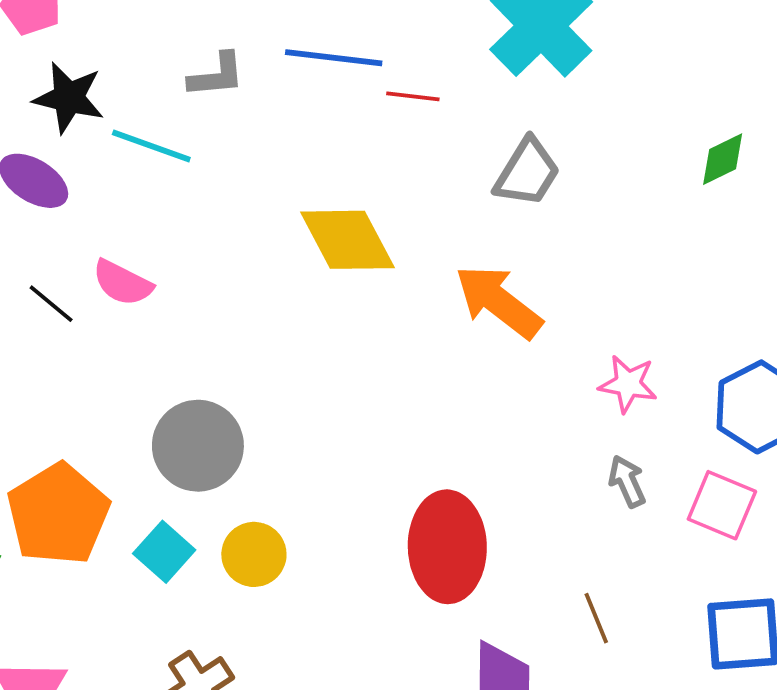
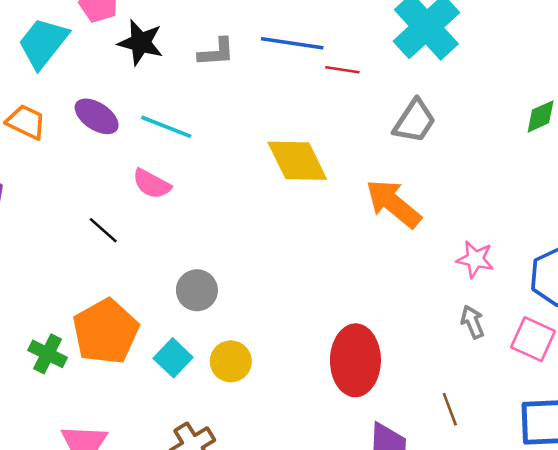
black star: (69, 98) -> (141, 43), moved
cyan line: (151, 146) -> (166, 127), moved
black line: (51, 304) -> (103, 230), moved
gray circle: (198, 446) -> (197, 290), size x0.7

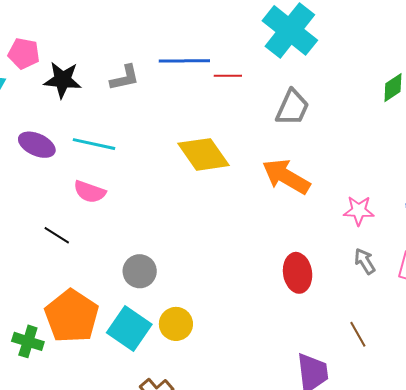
cyan square: (173, 358) -> (129, 329), size x1.4
red ellipse: (355, 360) -> (298, 273), moved, size x0.7

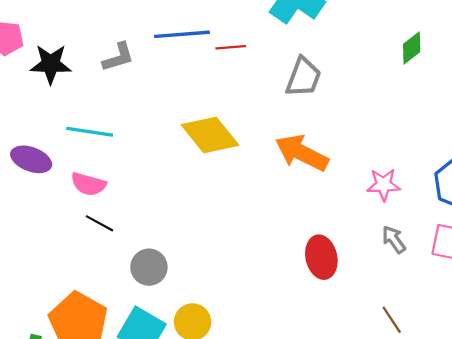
purple ellipse: (37, 145) -> (31, 159), moved
black line: (57, 235) -> (99, 223), moved

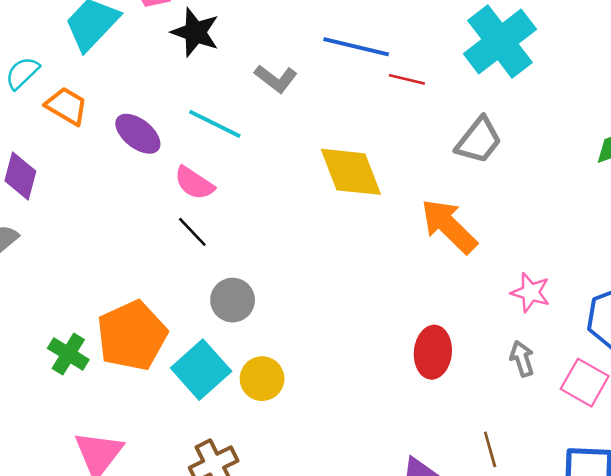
gray L-shape: (118, 57) -> (276, 79), moved, turned 36

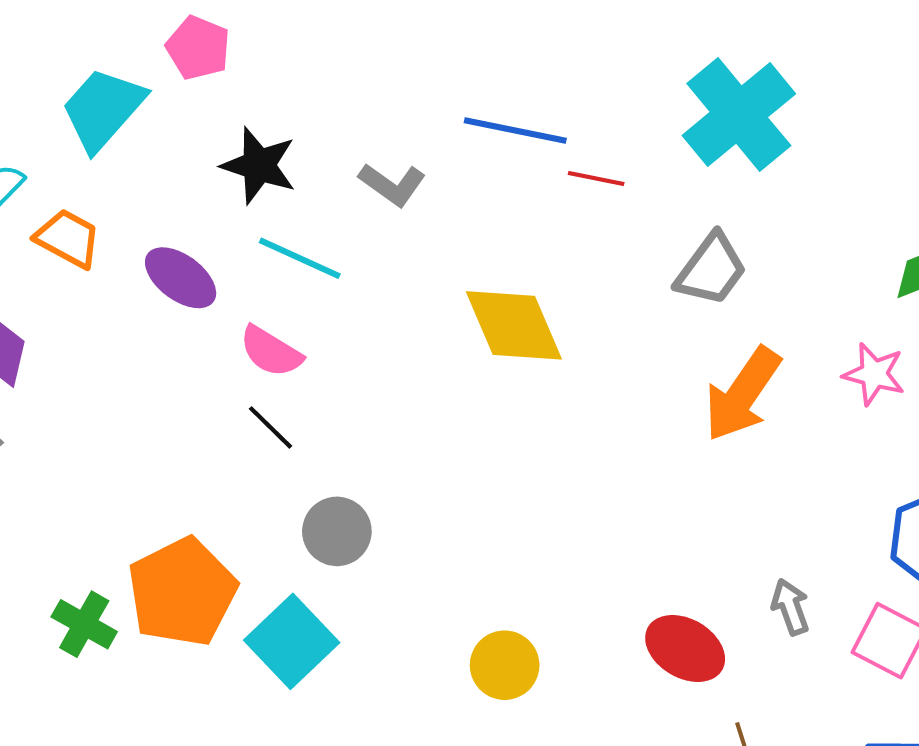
black star: (195, 32) -> (259, 165), moved
orange arrow: (449, 226) -> (742, 394), moved, turned -98
pink star: (530, 292) -> (874, 374), moved
red ellipse: (433, 352) -> (685, 648), moved, turned -63
yellow circle: (262, 379) -> (505, 665), moved

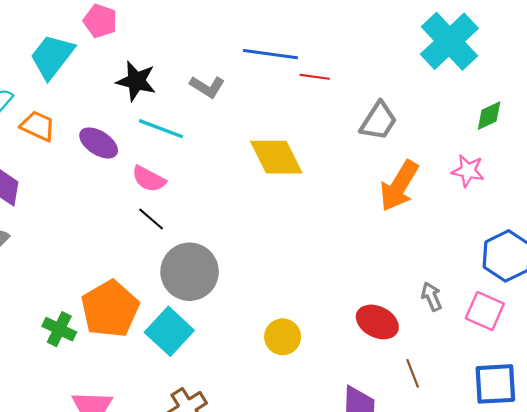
cyan cross: (739, 115) -> (449, 41), moved
gray circle: (337, 531) -> (190, 272), size x1.6

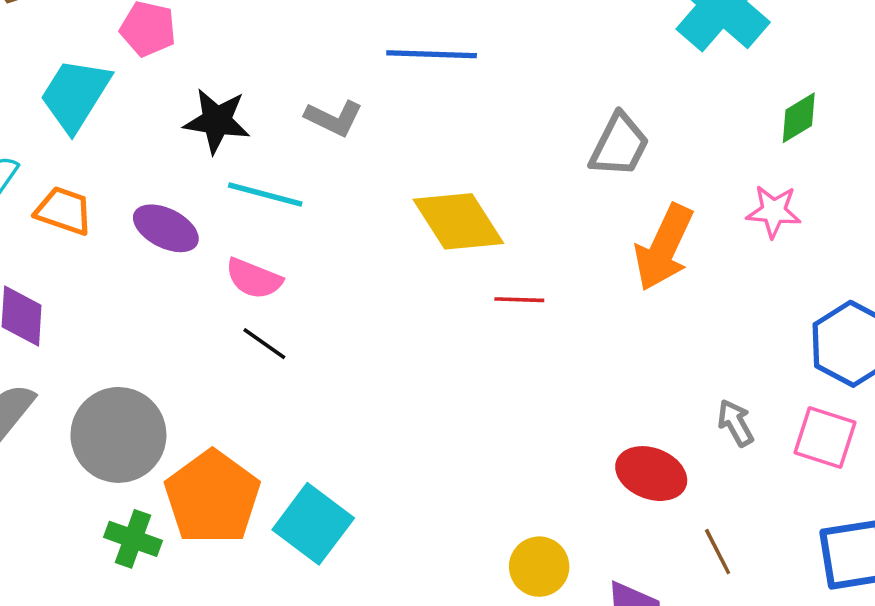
red line: (315, 77) -> (519, 300), moved
gray circle: (190, 272) -> (118, 435), moved
yellow circle: (283, 337) -> (539, 567), moved

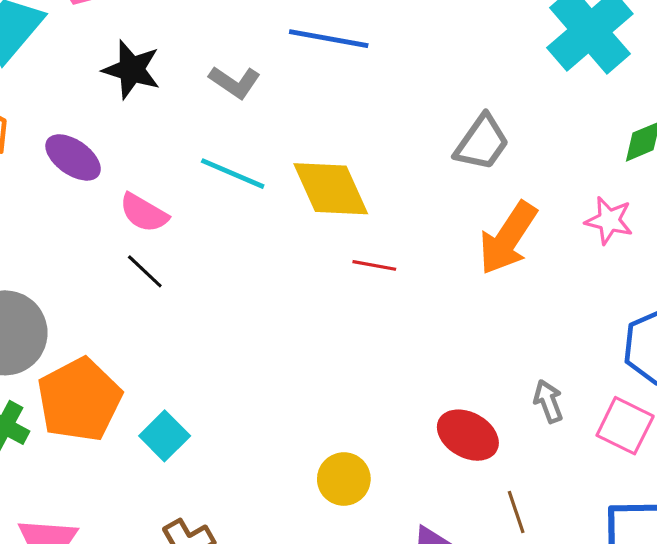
cyan line: (265, 195) -> (233, 174), moved
cyan square: (313, 524) -> (165, 436), size x0.7
yellow circle: (539, 567) -> (344, 479), moved

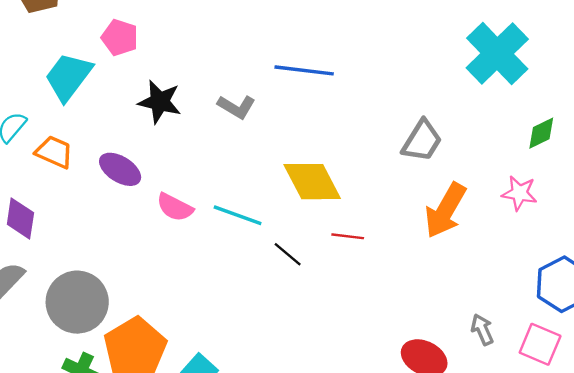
cyan line: (233, 174) -> (238, 215), moved
black line: (145, 271) -> (288, 254), moved

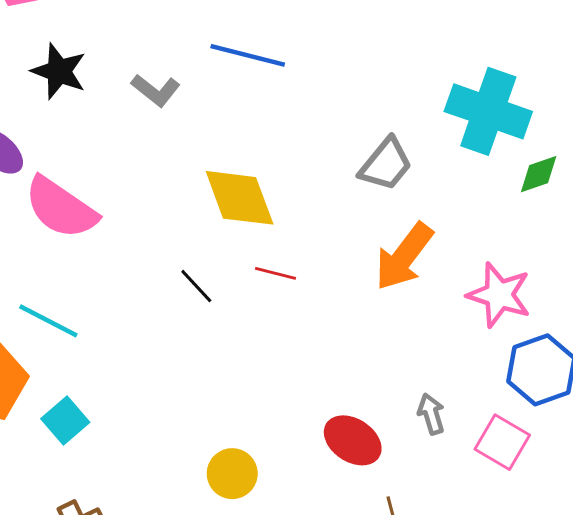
cyan cross: (497, 54) -> (488, 111), moved, turned -34
pink star: (519, 193) -> (499, 295), moved, size x1.4
pink semicircle: (175, 207) -> (61, 208), size x1.6
cyan line: (238, 215) -> (48, 321), moved

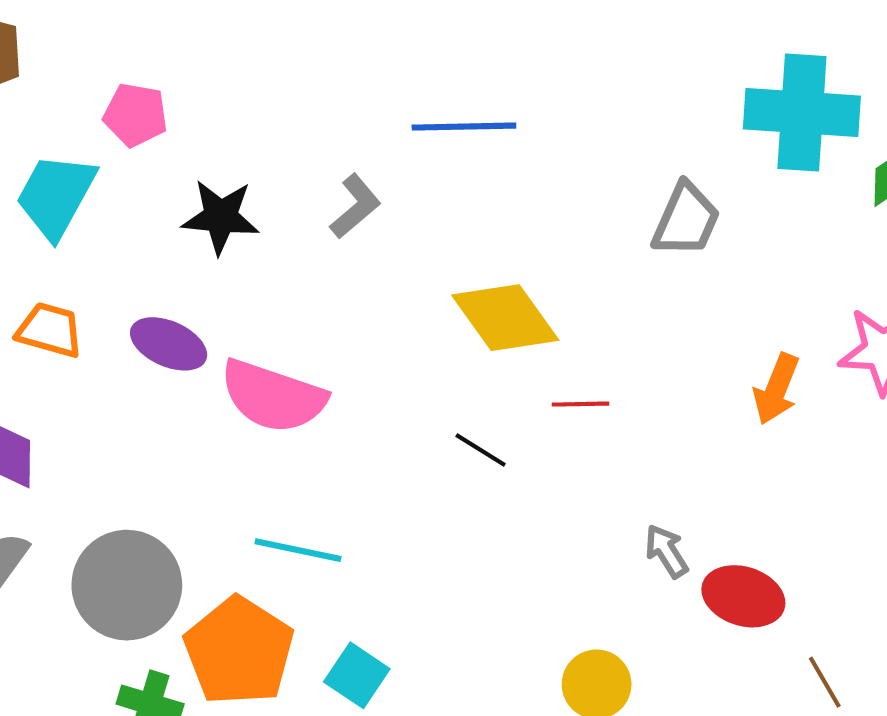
gray L-shape: (156, 90) -> (355, 206), turned -63
orange arrow: (404, 257) -> (776, 389), moved, size x0.7
gray arrow: (431, 414) -> (666, 551), moved

